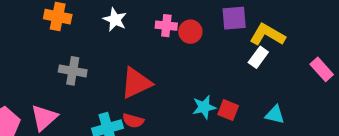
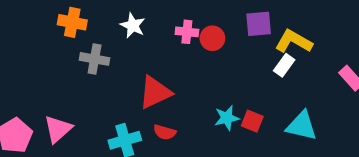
gray cross: (73, 71) -> (95, 59), moved
cyan triangle: (275, 115) -> (302, 126), size x1.5
red semicircle: (133, 121) -> (165, 132), moved

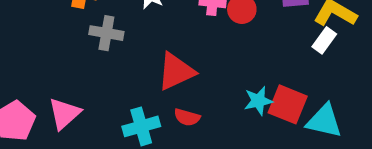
red square: (252, 121) -> (288, 104), size x1.5
cyan triangle: (302, 126) -> (324, 121), moved

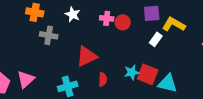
white rectangle: (324, 40) -> (156, 39), moved
red semicircle: (187, 117) -> (103, 79), moved, turned -104

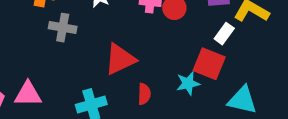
red square: (148, 74) -> (209, 64), moved
pink triangle: (26, 79) -> (28, 94), turned 42

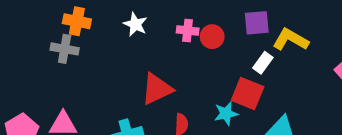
gray cross: (63, 28) -> (65, 49), moved

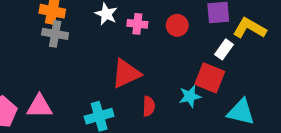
pink cross: (188, 30) -> (137, 24), moved
gray cross: (65, 49) -> (55, 34), moved

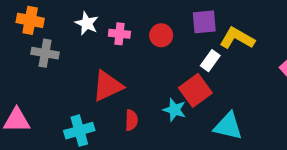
gray cross: (55, 34) -> (45, 53), moved
red square: (210, 78) -> (195, 90), turned 32
cyan star: (190, 96) -> (175, 110), turned 30

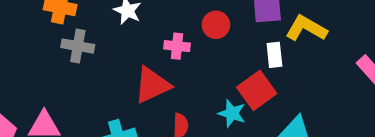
pink cross: (119, 34) -> (177, 46), moved
white rectangle: (210, 61) -> (274, 55), turned -42

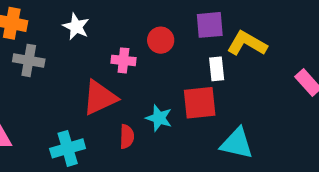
red square: (257, 90) -> (200, 103), turned 30
cyan star: (232, 113) -> (159, 118), moved

